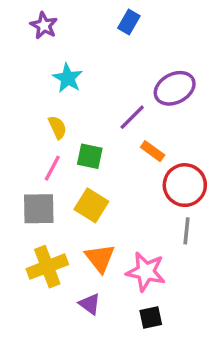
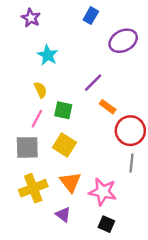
purple ellipse: (175, 88) -> (123, 41), moved
black square: (151, 317) -> (106, 224), turned 35

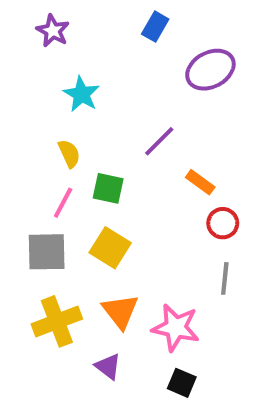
orange rectangle: (108, 107) -> (200, 182), moved
red circle: (130, 131) -> (223, 223), size x0.6

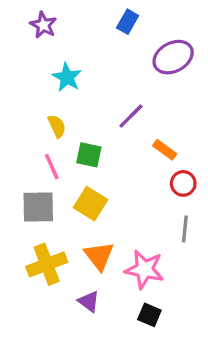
pink line: (63, 203) -> (52, 167), turned -52

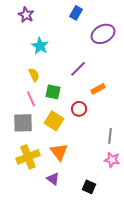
orange rectangle: (165, 150) -> (98, 89), turned -64
red circle: (183, 183) -> (79, 109), moved
pink star: (144, 269) -> (112, 160), moved, size x0.7

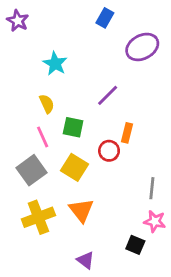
purple star: (26, 15) -> (18, 21), moved
orange rectangle: (98, 89) -> (127, 133), moved, turned -48
gray square: (23, 123) -> (32, 170), turned -35
purple triangle: (53, 179) -> (86, 260), moved
black square: (89, 187) -> (135, 245), moved

